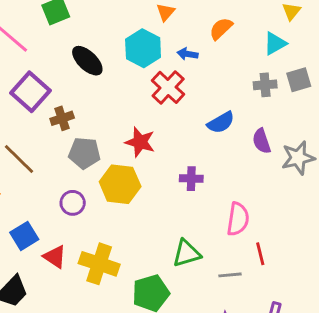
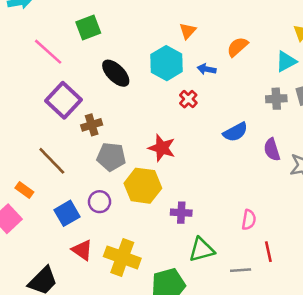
red cross: (168, 87) -> (188, 99), size x0.6
purple cross: (191, 179) -> (181, 213), moved
pink semicircle: (238, 219) -> (249, 220), size x0.7
blue square: (24, 236) -> (67, 213), moved

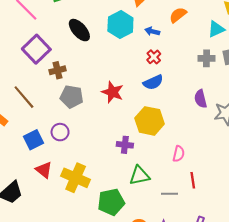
red cross: (188, 99) -> (154, 57), moved
blue semicircle: (235, 132) -> (153, 82), moved
yellow hexagon: (143, 186) -> (150, 121), moved

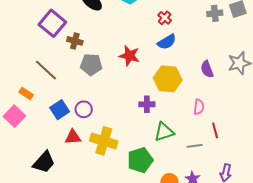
brown cross: (58, 70) -> (75, 41), turned 35
purple semicircle: (201, 99) -> (207, 69), moved
purple circle: (60, 132) -> (84, 109), moved
red triangle: (44, 170) -> (73, 137), turned -36

